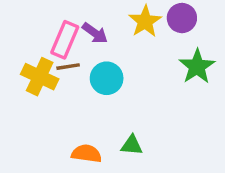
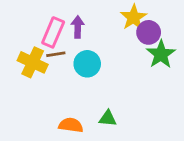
purple circle: (182, 18) -> (149, 32), moved
yellow star: (145, 21) -> (134, 17), moved
purple arrow: (95, 33) -> (78, 27), turned -125

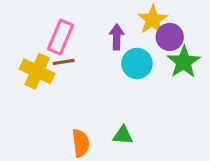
purple arrow: (78, 27) -> (117, 37), moved
cyan circle: (87, 64) -> (137, 63), moved
orange semicircle: (71, 125) -> (81, 143), turned 75

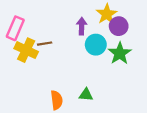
pink rectangle: (60, 37) -> (15, 28), moved
green star: (184, 62) -> (120, 53), moved

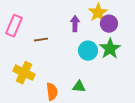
cyan circle: (96, 45) -> (88, 51), moved
yellow cross: (26, 50) -> (24, 73), moved

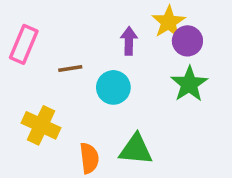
cyan circle: (88, 51) -> (113, 87), moved
green triangle: (79, 87) -> (136, 149), size x1.5

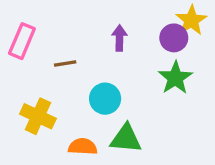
yellow star: (169, 22) -> (191, 20), moved
cyan circle: (113, 87) -> (105, 99), moved
orange semicircle: (89, 158) -> (83, 147), turned -80

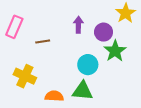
purple circle: (174, 38) -> (104, 32), moved
cyan circle: (105, 99) -> (88, 65), moved

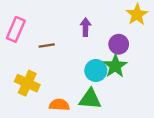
purple circle: (104, 32) -> (119, 44), moved
green star: (115, 51) -> (115, 66), moved

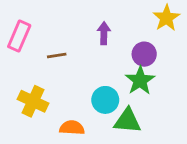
cyan circle: (96, 71) -> (105, 100), moved
green triangle: (90, 99) -> (127, 121), moved

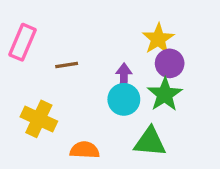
yellow star: (166, 18) -> (158, 39), moved
purple arrow: (104, 33) -> (124, 76), moved
cyan circle: (105, 100) -> (124, 99), moved

